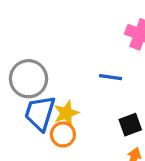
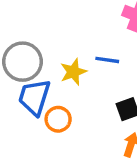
yellow star: (66, 113) -> (73, 72), moved

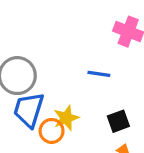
yellow star: (73, 72) -> (66, 118), moved

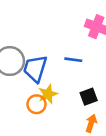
blue trapezoid: (29, 110) -> (35, 69), moved

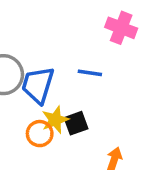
black square: (89, 97) -> (76, 123), moved

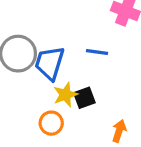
orange circle: (40, 134) -> (51, 123), moved

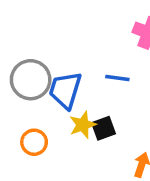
orange circle: (51, 123) -> (34, 142), moved

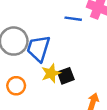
blue line: (117, 78) -> (73, 19), moved

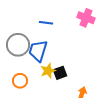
blue line: (73, 19) -> (46, 23), moved

